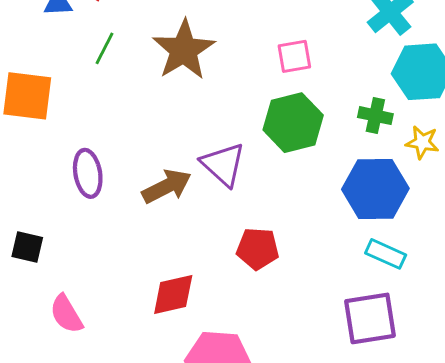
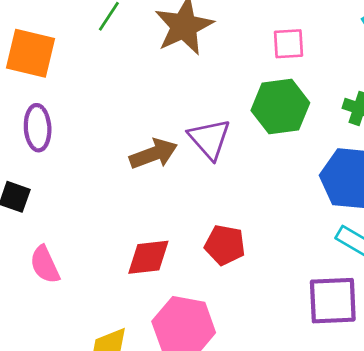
purple ellipse: (88, 173) -> (38, 128), moved
red pentagon: (258, 249) -> (225, 245), moved

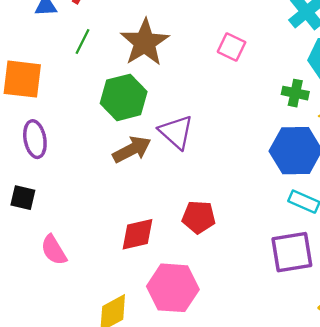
pink square: (288, 44) -> (232, 47), turned 36
green hexagon: (280, 107) -> (124, 97), moved

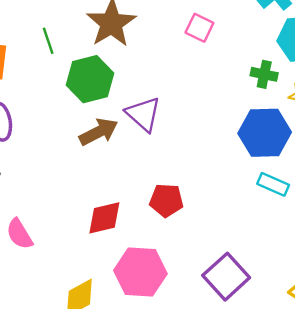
green line: (83, 42) -> (48, 41), moved, turned -45
purple square: (292, 252) -> (226, 277), moved, turned -33

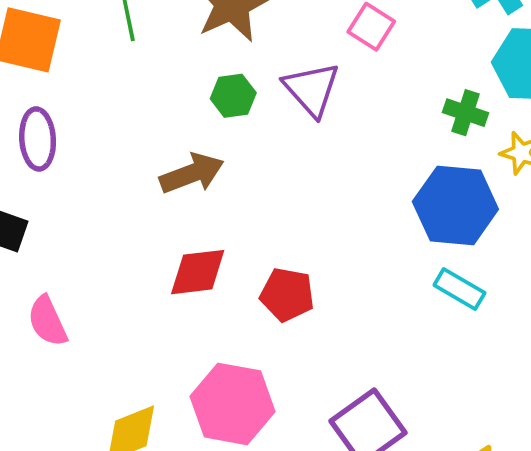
green hexagon: (90, 79) -> (233, 96), moved, size x0.6
purple triangle: (143, 114) -> (312, 89), moved
red diamond: (104, 218) -> (198, 272), moved

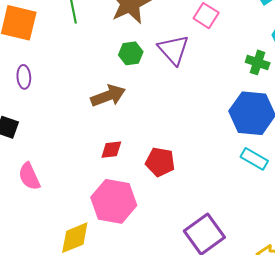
purple ellipse: (38, 139) -> (24, 77), size x0.7
red diamond: (198, 272) -> (111, 150), size x0.7
pink hexagon: (232, 404) -> (114, 201), moved

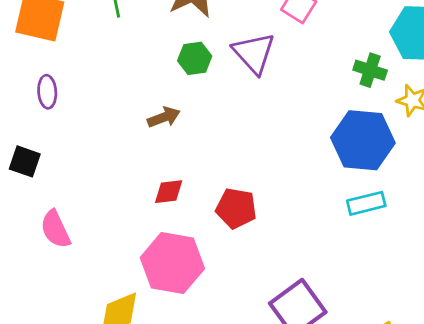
brown arrow: (108, 96) -> (164, 117), size x0.7
cyan rectangle: (254, 159) -> (366, 203), turned -44

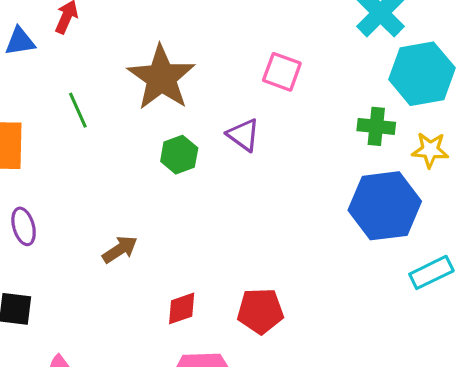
purple triangle: (254, 53) -> (243, 135), size x0.7
brown arrow: (164, 117) -> (120, 249), moved
cyan rectangle: (366, 203) -> (431, 272), moved

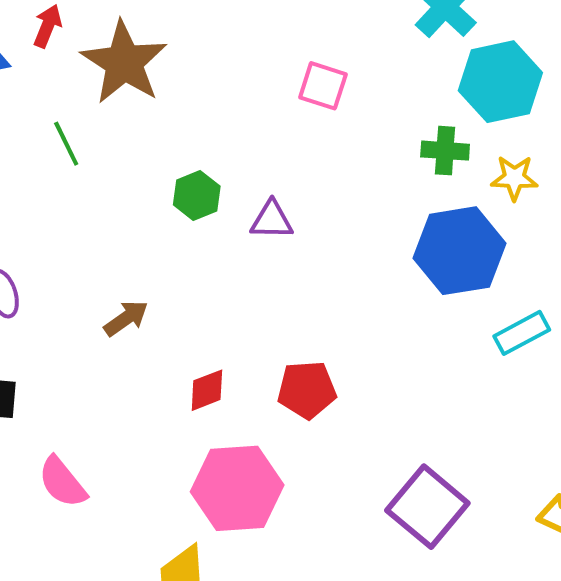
brown star: (161, 78) -> (124, 63), moved
purple triangle: (243, 135) -> (272, 220), moved, turned -33

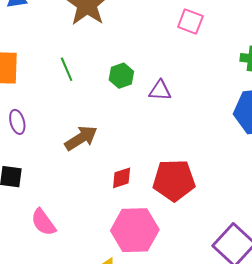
green line: (66, 144) -> (67, 69), moved
brown arrow: (126, 318) -> (81, 138), size x1.4
red pentagon: (307, 390) -> (174, 180), size x1.4

